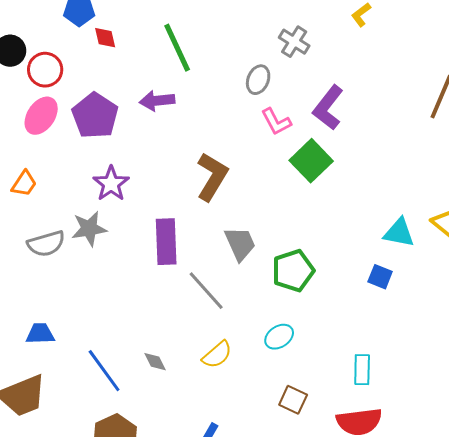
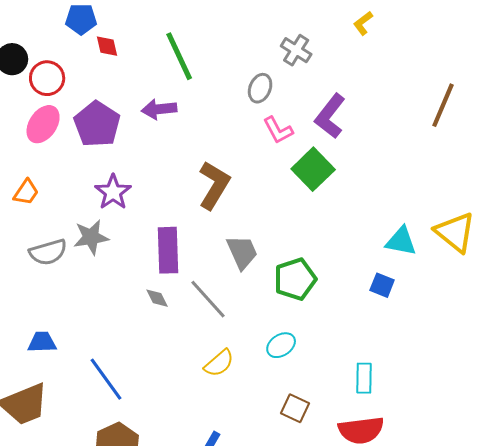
gray diamond: (155, 362) -> (157, 298), moved

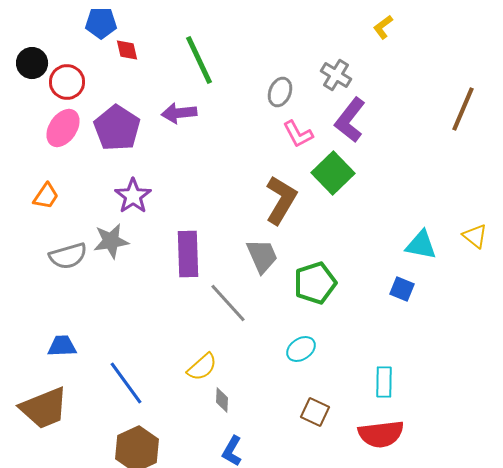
gray cross: (296, 50) -> (336, 75), moved
brown L-shape: (214, 185) -> (281, 200), moved
yellow triangle: (455, 232) -> (475, 236), size x0.6
gray diamond: (157, 298) -> (222, 400), moved, turned 30
yellow semicircle: (219, 363) -> (202, 367), moved

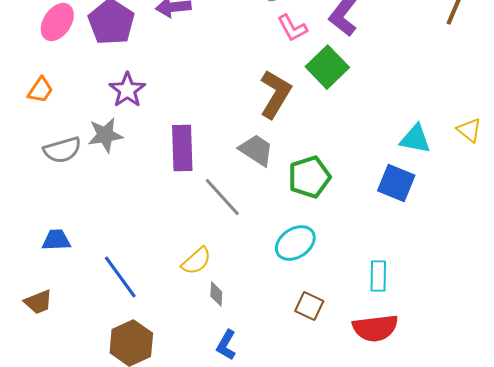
gray trapezoid: (262, 256) -> (256, 150), turned -33
blue square: (402, 289) -> (396, 183), size x1.5
cyan ellipse: (301, 349) -> (295, 243), size x1.4
brown trapezoid: (44, 408) -> (38, 302), size x0.6

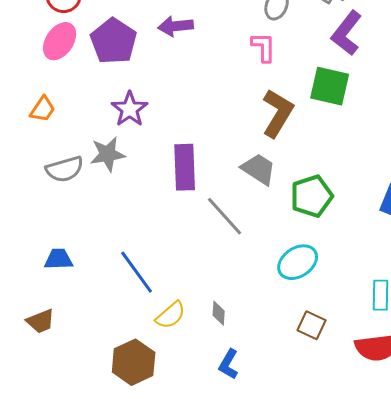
pink L-shape: (292, 28) -> (264, 47), moved, turned -152
green square: (327, 67) -> (330, 86), turned -33
yellow semicircle: (196, 261) -> (171, 315), moved
blue line: (120, 277) -> (137, 272), moved

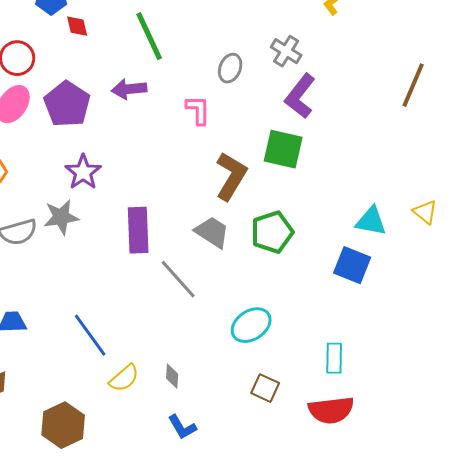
pink L-shape: (264, 47) -> (198, 110), moved
green pentagon: (312, 196) -> (272, 232), moved
brown hexagon: (134, 362) -> (63, 425), moved
blue L-shape: (229, 364) -> (182, 427), turned -60

